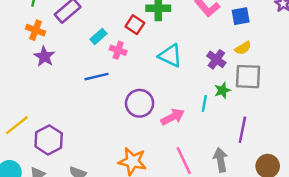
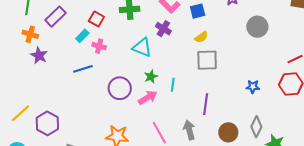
red square: (135, 25) -> (96, 19), moved
purple cross: (216, 59) -> (163, 29), moved
green star: (222, 90) -> (151, 77), moved

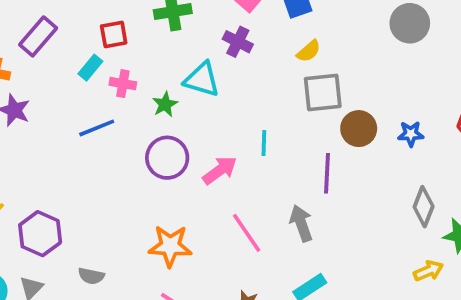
red square: (96, 19) -> (114, 34), turned -35
green star: (151, 77) -> (165, 104), moved
brown circle: (228, 132) -> (359, 129), moved

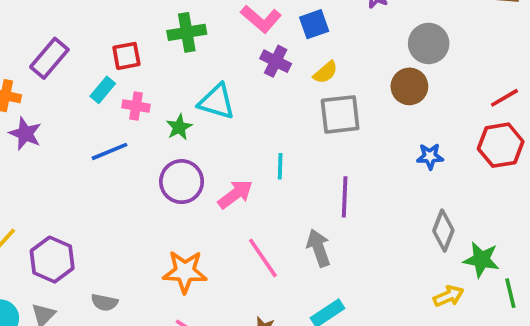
purple cross: (238, 42) -> (276, 61), moved
brown circle: (359, 129) -> (409, 86), moved

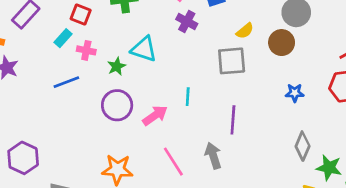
red square: (126, 56) -> (81, 14), turned 30
yellow semicircle: (325, 72) -> (245, 31), moved

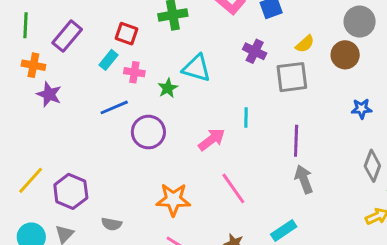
purple cross: (187, 22) -> (255, 51), moved
purple circle: (117, 105) -> (148, 132), moved
gray arrow: (213, 156) -> (304, 179), moved

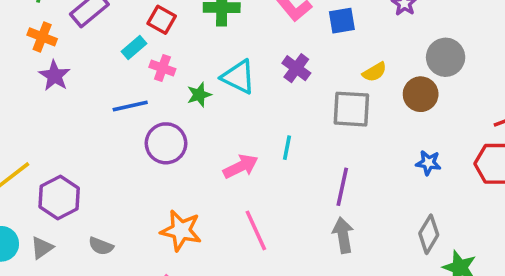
purple cross: (255, 51) -> (296, 68), moved

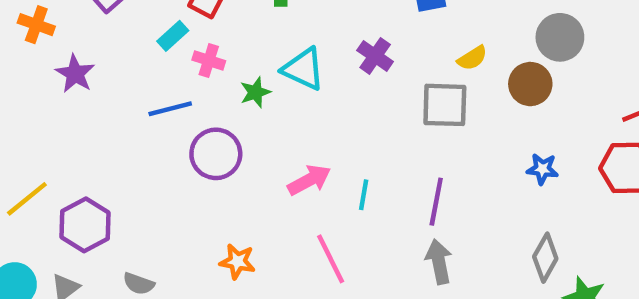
orange cross: (42, 37) -> (36, 25), moved
cyan line: (287, 148) -> (364, 195), moved
orange star: (181, 230) -> (237, 262), size x0.7

